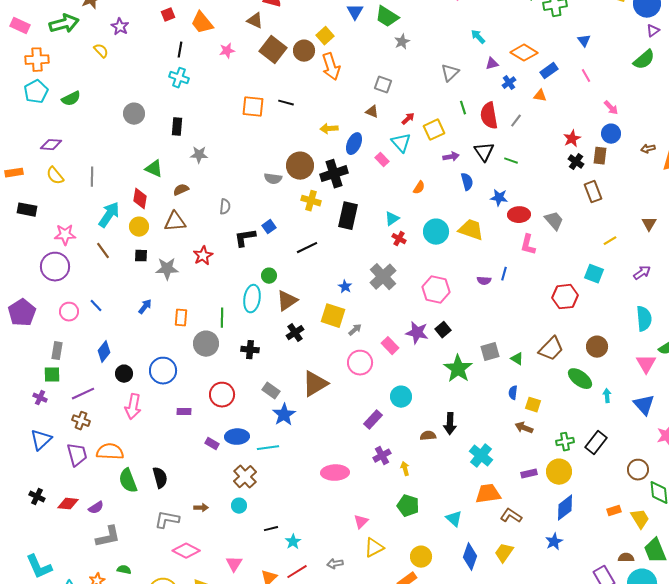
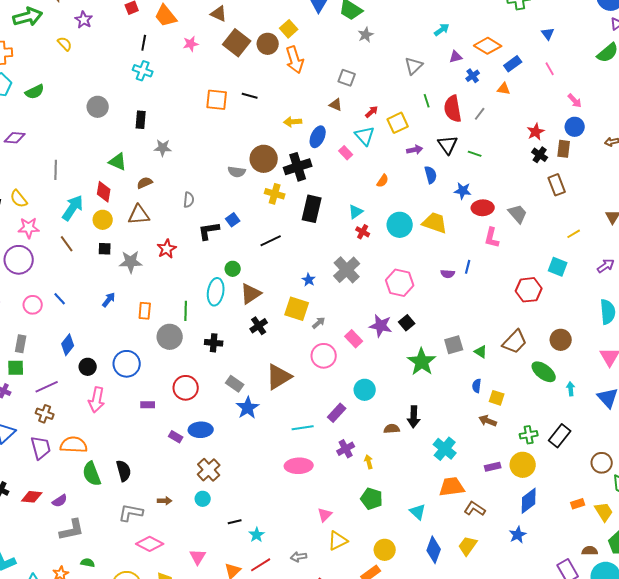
cyan arrow: (478, 37) -> (442, 30), turned 98
yellow semicircle: (55, 176) -> (19, 199), moved
cyan line: (268, 448) -> (303, 428), moved

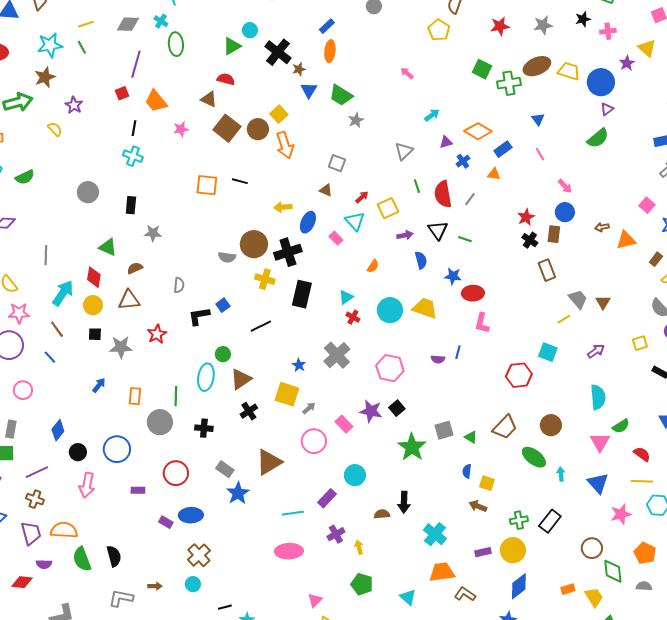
gray trapezoid: (518, 214) -> (578, 299), moved
blue line: (60, 299) -> (50, 357), moved
purple semicircle: (60, 501) -> (44, 564), moved, turned 35

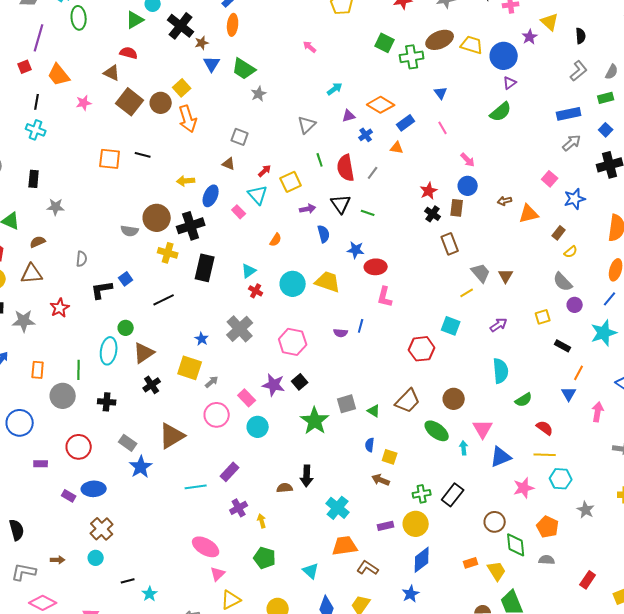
pink triangle: (600, 442) -> (483, 429), moved
cyan circle: (355, 475) -> (258, 427), moved
blue triangle: (598, 483) -> (501, 457), turned 50
pink ellipse: (289, 551) -> (206, 547), moved, turned 32

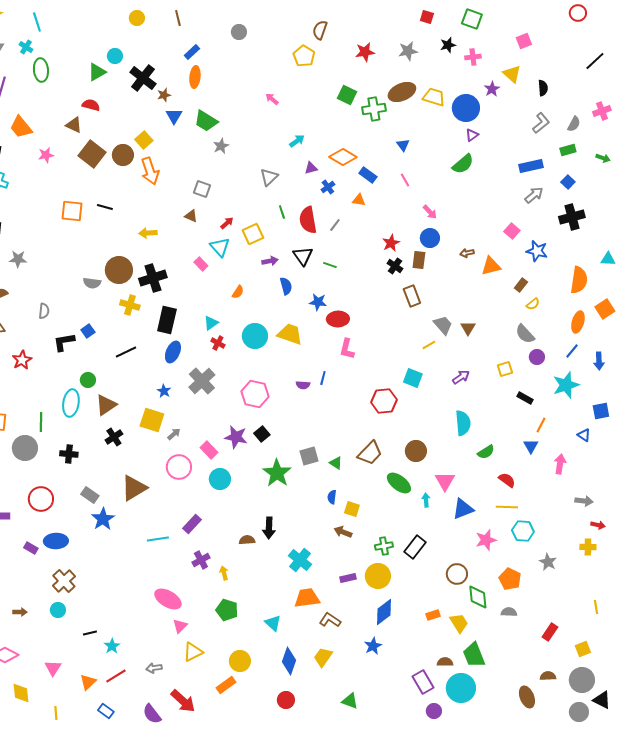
blue rectangle: (406, 123) -> (368, 175), turned 72
blue ellipse: (211, 196) -> (173, 352), moved
blue star: (575, 199) -> (537, 251), turned 30

